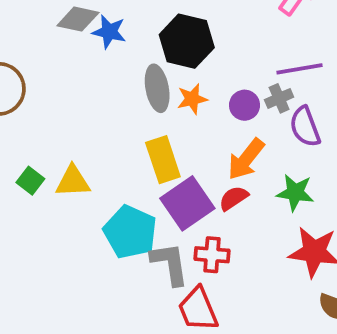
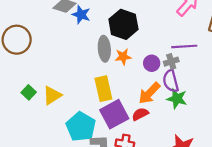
purple semicircle: (305, 127) -> (171, 81), moved
yellow triangle: (73, 181) -> (52, 95), turned -36
green star: (295, 193) -> (177, 99), moved

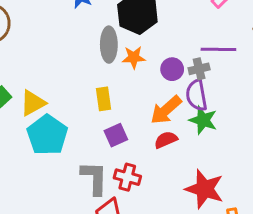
yellow rectangle: (103, 89) -> (103, 99), size x0.7
purple square: (114, 114) -> (116, 135), size x0.6
red semicircle: (140, 114) -> (166, 140), moved
cyan pentagon: (81, 127) -> (47, 135), moved

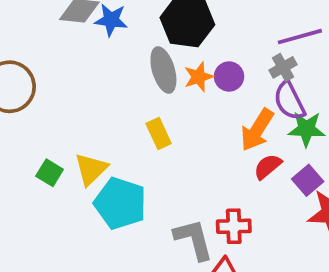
purple circle: (172, 69) -> (229, 77), moved
yellow rectangle: (103, 99) -> (159, 134), moved
purple square: (116, 135) -> (308, 180), moved

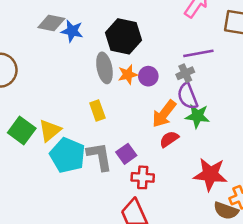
green square: (50, 173) -> (22, 130), size x1.5
purple square: (308, 180) -> (126, 154), moved
gray L-shape: (194, 239) -> (100, 156), moved

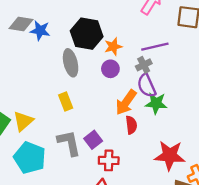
orange star: (128, 75) -> (113, 47), moved
red semicircle: (169, 139) -> (131, 125), turned 120
cyan pentagon: (68, 155) -> (30, 158), moved

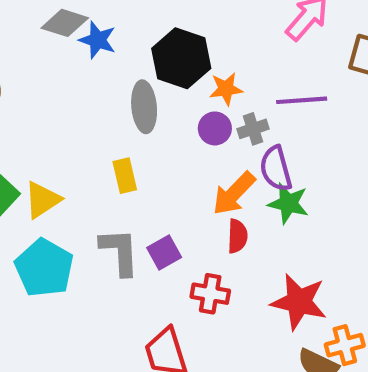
gray cross: (144, 65) -> (253, 129), moved
red cross: (109, 160) -> (210, 294), moved

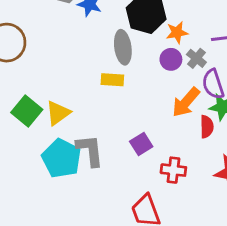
gray cross: (253, 129) -> (196, 58), turned -30
yellow rectangle: (125, 176) -> (112, 80), moved, turned -70
red semicircle: (237, 236) -> (207, 127), moved
gray L-shape: (120, 252) -> (90, 150), moved

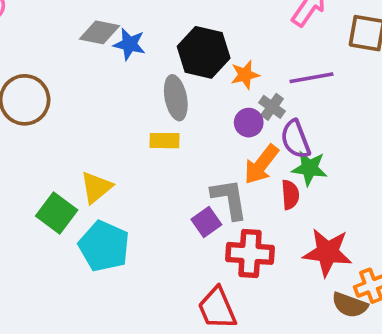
purple circle: (171, 59) -> (249, 123), moved
green square: (27, 111) -> (57, 213), moved
gray L-shape: (90, 150) -> (229, 199), moved
red cross: (173, 170) -> (250, 253), size x1.4

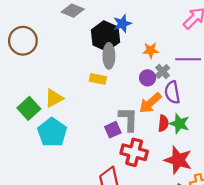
blue star: (129, 44) -> (122, 23), moved, turned 30
black hexagon: (204, 52) -> (105, 36), moved
green star: (309, 168) -> (179, 124), moved

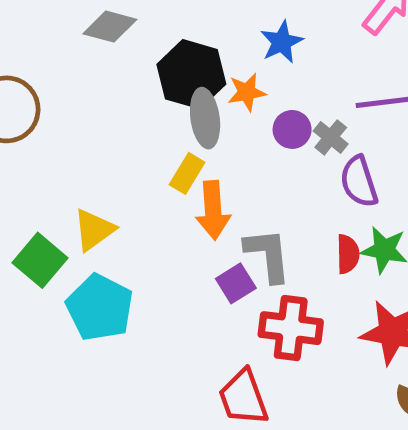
blue star: (122, 23) -> (282, 42), moved
orange star: (151, 50) -> (247, 92), moved
purple circle: (148, 78) -> (292, 129), moved
yellow rectangle: (98, 79) -> (187, 173), turned -63
orange arrow: (150, 103) -> (213, 210), moved, turned -45

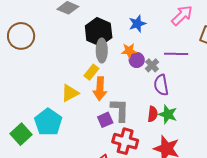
orange star: (247, 92) -> (129, 51), moved
yellow triangle: (94, 230) -> (70, 93), moved
green square: (40, 260) -> (21, 134), moved

